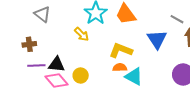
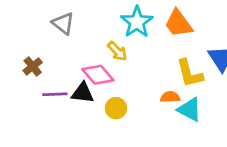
brown cross: (29, 44) -> (33, 66), moved, turned -32
yellow L-shape: (121, 50) -> (190, 73), moved, turned -125
pink diamond: (56, 81) -> (98, 75), moved

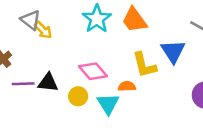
yellow arrow: (117, 51) -> (43, 30), moved
pink diamond: (98, 75) -> (93, 71), moved
cyan triangle: (190, 110) -> (108, 104), moved, turned 30

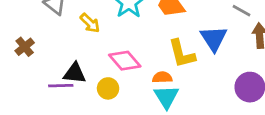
yellow arrow: (43, 30) -> (90, 23), moved
purple line: (23, 84) -> (61, 86), moved
cyan triangle: (108, 104) -> (166, 97), moved

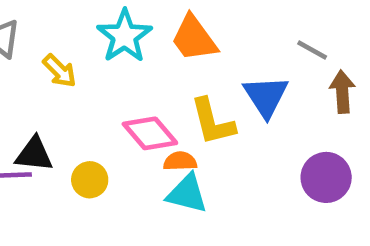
pink diamond: (125, 61) -> (150, 133), moved
cyan triangle: (166, 97) -> (187, 194), turned -44

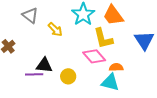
yellow L-shape: (213, 122) -> (103, 38), moved
orange semicircle: (180, 161) -> (116, 67), moved

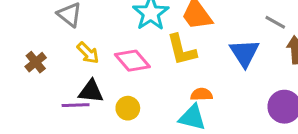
yellow arrow: (55, 29) -> (88, 53), moved
pink diamond: (94, 56) -> (132, 61), moved

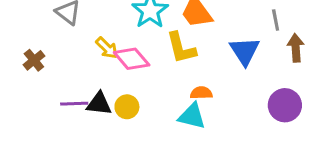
gray line: (275, 22) -> (276, 20), turned 50
yellow arrow: (88, 53) -> (107, 48), moved
black triangle: (91, 91) -> (99, 104), moved

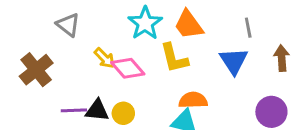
gray line: (276, 20) -> (248, 28), moved
brown cross: (34, 60) -> (36, 70), size x1.6
orange semicircle: (201, 93) -> (193, 100), size x1.4

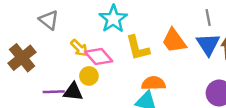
orange trapezoid: (189, 25) -> (174, 41), moved
gray line: (248, 28) -> (208, 18), moved
blue triangle: (234, 61) -> (208, 44), moved
yellow circle: (123, 113) -> (89, 76), moved

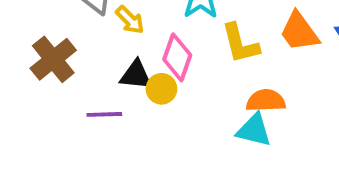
yellow arrow: (79, 48) -> (130, 20), moved
pink diamond: (99, 57) -> (177, 57), turned 60
black triangle: (73, 92) -> (136, 75), moved

